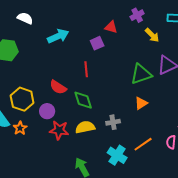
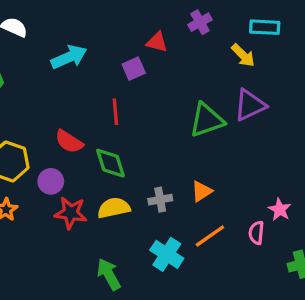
yellow arrow: (152, 35) -> (243, 55), moved
orange triangle: (141, 103) -> (202, 191), moved

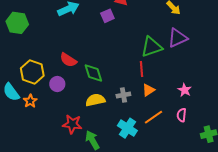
red line: (115, 112) -> (141, 69), moved
pink star: (280, 210) -> (185, 90), moved
red star: (71, 213) -> (72, 124), moved

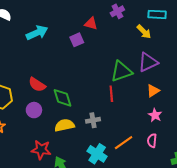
purple circle: (57, 84) -> (34, 110), moved
orange triangle: (148, 90) -> (153, 91), moved

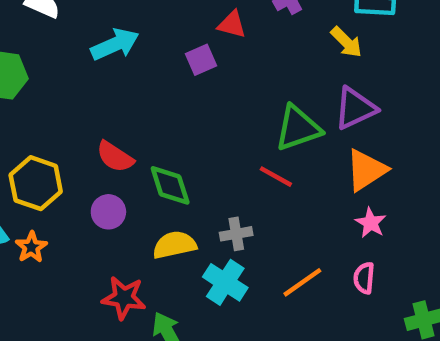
orange triangle: (153, 91) -> (366, 170), size x1.5
red line: (111, 94) -> (276, 177), turned -56
cyan cross: (97, 154) -> (225, 282), moved

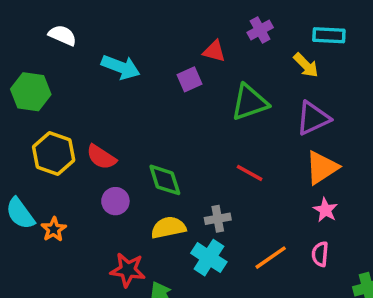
cyan arrow: (115, 44) -> (121, 67), turned 45
green triangle: (298, 128) -> (250, 102), moved
red semicircle: (115, 157) -> (101, 157), moved
yellow hexagon: (36, 183) -> (54, 153), moved

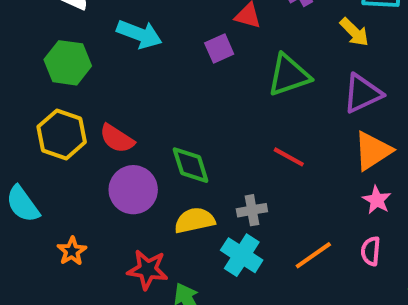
green hexagon: (31, 92) -> (68, 63), moved
purple circle: (115, 201) -> (133, 190), size x1.5
orange star: (54, 229) -> (72, 251), moved

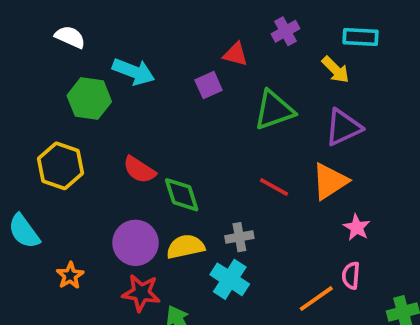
green hexagon: (68, 63) -> (89, 99), moved
red semicircle: (117, 139) -> (139, 170), moved
orange triangle: (373, 151) -> (330, 181), moved
purple circle: (133, 190) -> (135, 243), moved
orange line: (313, 255) -> (316, 299), moved

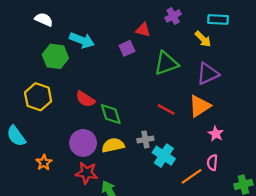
cyan cross: (230, 279) -> (164, 156), moved

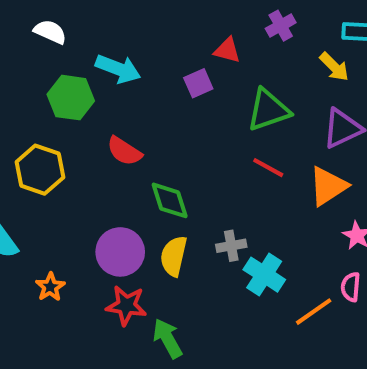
red semicircle: (85, 99) -> (124, 151), moved
red line: (166, 109) -> (268, 168), moved
yellow semicircle: (113, 145) -> (174, 256), turned -65

